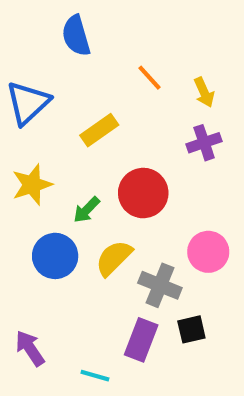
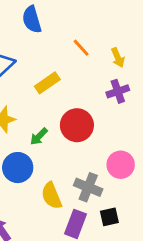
yellow semicircle: (114, 258) -> (52, 196), moved, turned -68

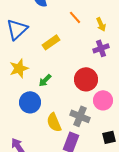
red circle: (77, 125) -> (86, 79), moved
black square: (109, 217) -> (109, 137), moved

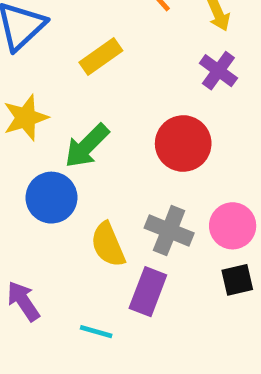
purple cross: (101, 48) -> (218, 71), turned -35
green arrow: (45, 80) -> (87, 146), size x1.5
pink circle: (103, 100) -> (233, 226), moved

